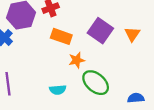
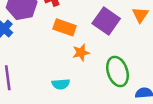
orange triangle: (132, 34) -> (140, 15), moved
green ellipse: (96, 83) -> (118, 71), moved, turned 32

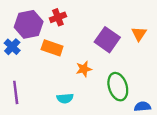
orange rectangle: (65, 27) -> (52, 48), moved

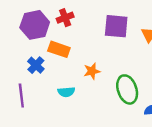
purple square: (107, 40) -> (116, 26), moved, turned -30
blue cross: (12, 47) -> (36, 65), moved
cyan semicircle: (65, 98) -> (66, 92), moved

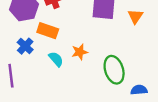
cyan semicircle: (66, 92) -> (56, 59), moved, turned -126

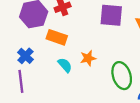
blue cross: (25, 46) -> (25, 56), moved

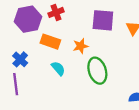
orange star: (88, 58) -> (81, 46), moved
green ellipse: (122, 76) -> (97, 71), moved

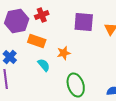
orange star: (81, 46) -> (64, 53), moved
green ellipse: (97, 71) -> (76, 85), moved

